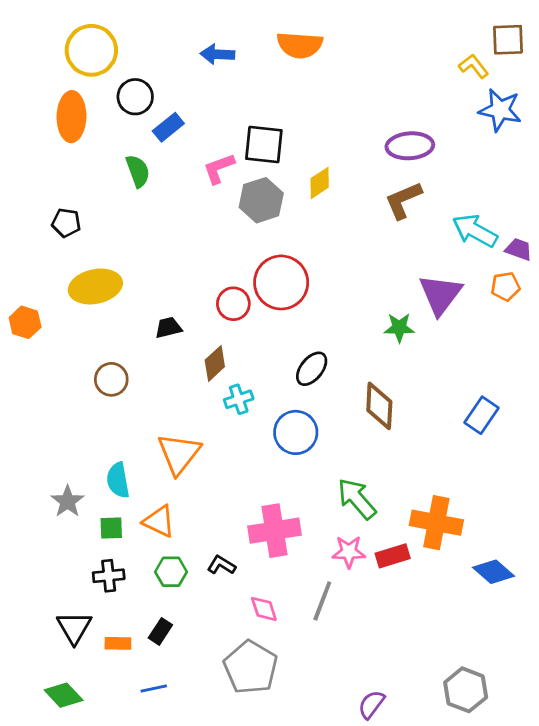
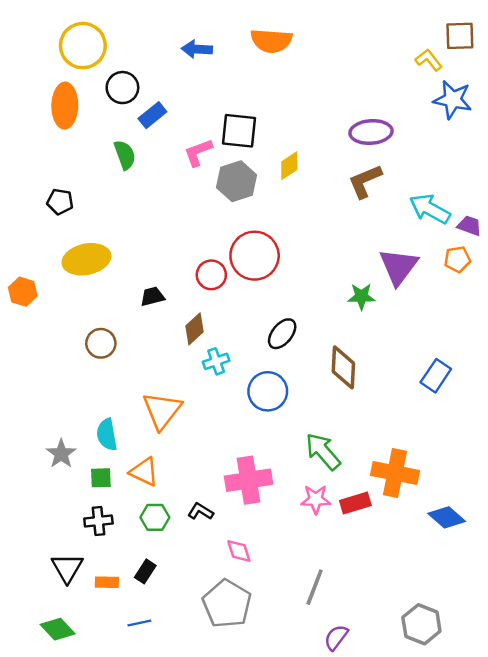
gray line: (322, 601) -> (315, 587), moved

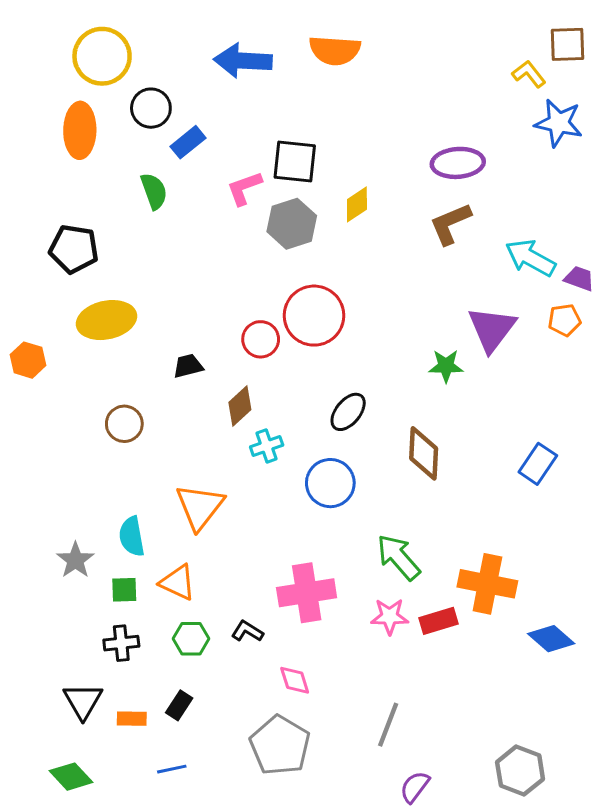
blue arrow: (197, 49) -> (243, 61), size x1.5
black pentagon: (60, 202) -> (74, 249), size x1.5

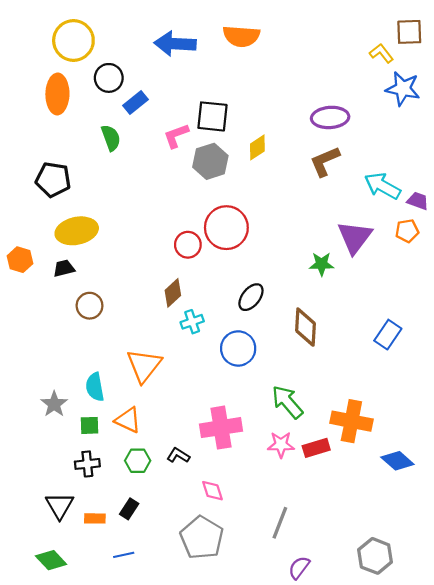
black trapezoid: (188, 366) -> (64, 268), moved

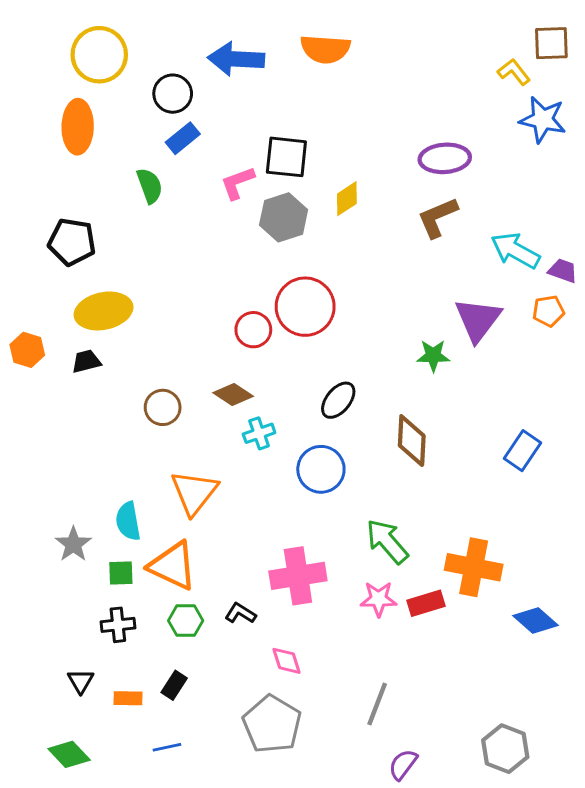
black circle: (109, 78) -> (173, 94), moved
brown diamond: (173, 293) -> (233, 394), turned 76
brown circle: (90, 306) -> (163, 407), moved
orange triangle: (128, 420) -> (173, 566), size x1.4
black triangle: (60, 506) -> (81, 681), size x0.7

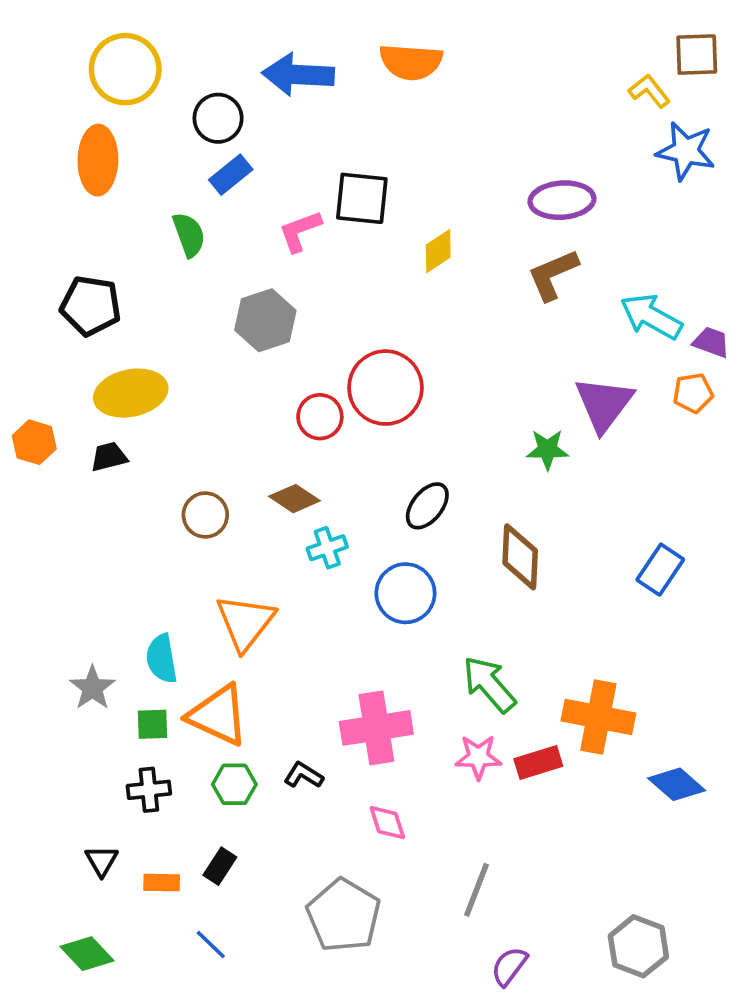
gray hexagon: (284, 217) -> (265, 320), moved
pink diamond: (286, 661) -> (387, 823), moved
blue line: (167, 747) -> (211, 944), turned 56

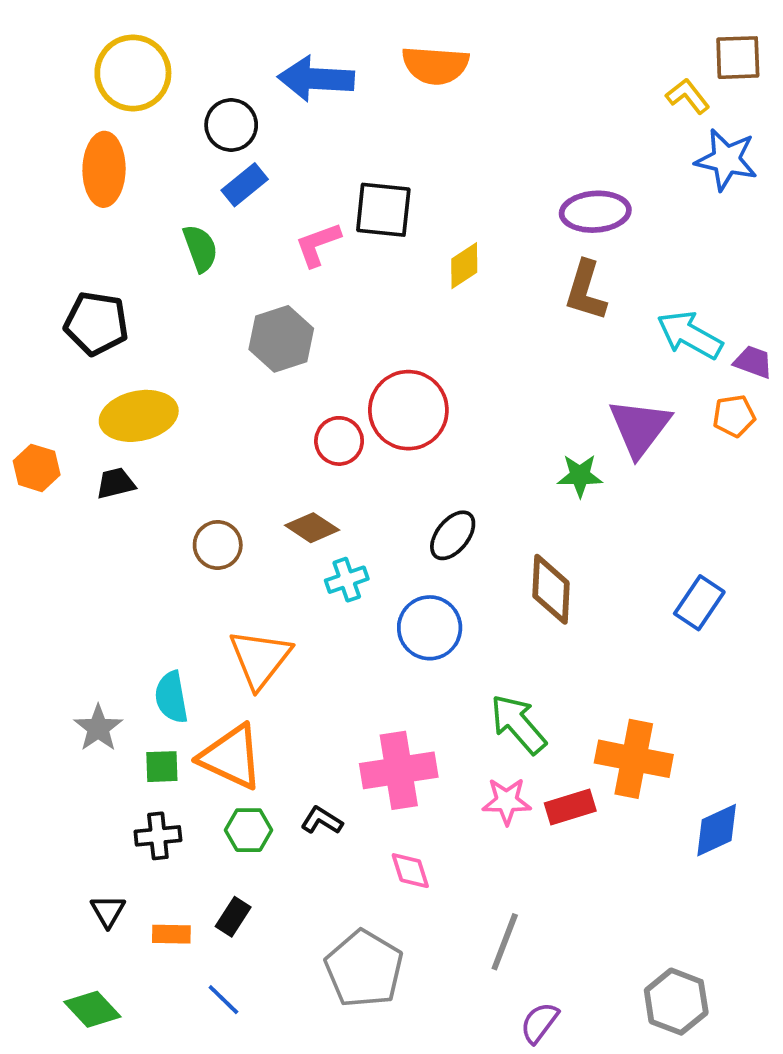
brown L-shape: (553, 275) -> (586, 291), turned -50
blue diamond: (677, 784) -> (717, 830), turned -66

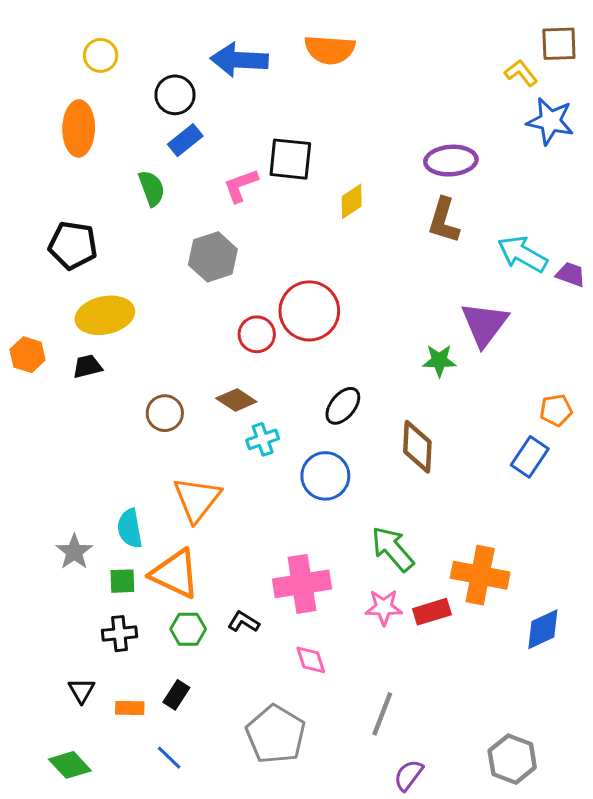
yellow circle: (133, 73) -> (101, 55), size x0.6
orange pentagon: (734, 416) -> (556, 410), moved

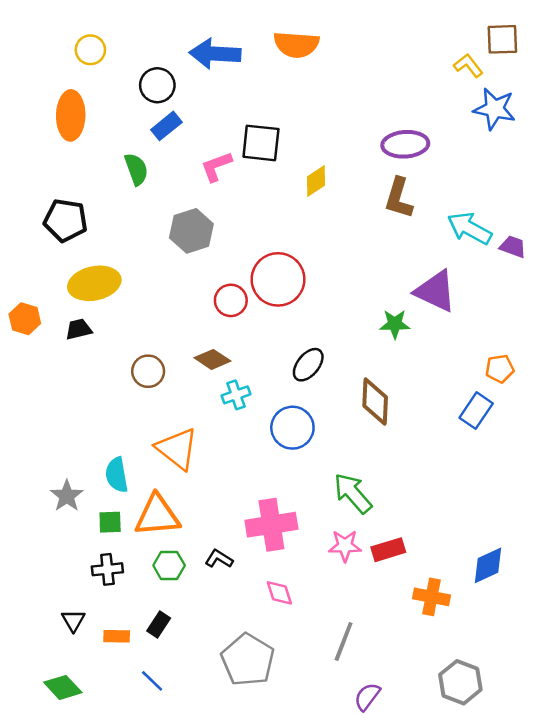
purple triangle: (484, 324) -> (435, 291), turned -42
orange triangle: (197, 499) -> (177, 449), turned -30
orange triangle: (175, 574) -> (157, 516), turned -30
orange cross: (480, 575) -> (432, 597), moved, size x0.7

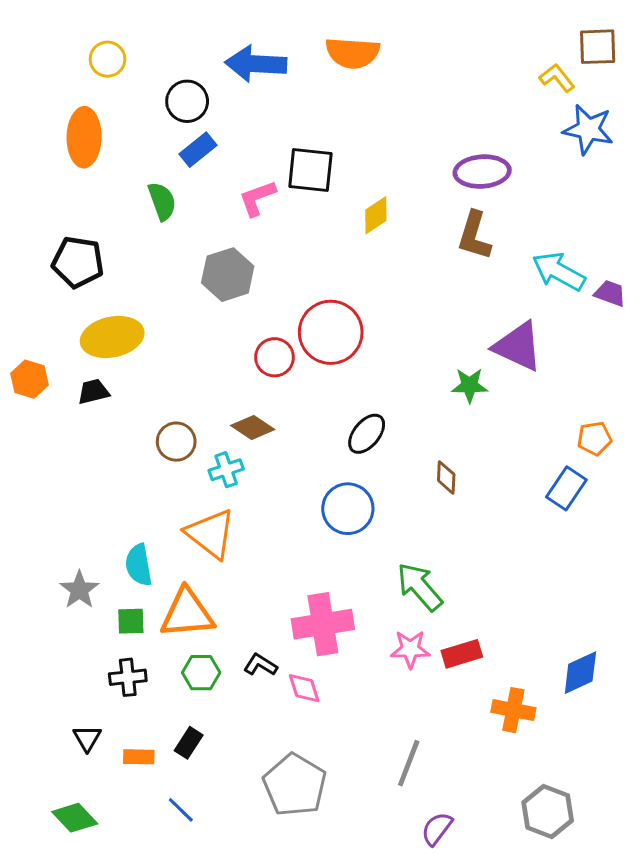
cyan cross: (236, 395) -> (226, 470), moved
brown diamond: (375, 401) -> (446, 477), size x0.6
pink diamond: (279, 593) -> (304, 688), moved

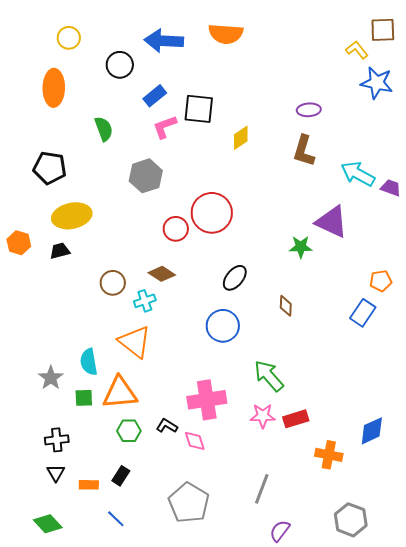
blue rectangle: (198, 150) -> (155, 96), moved
purple ellipse: (482, 172) -> (309, 110), size x0.7
black cross: (128, 677) -> (57, 440), moved

